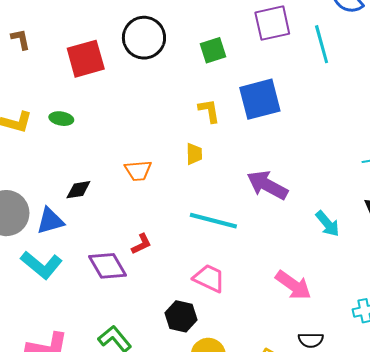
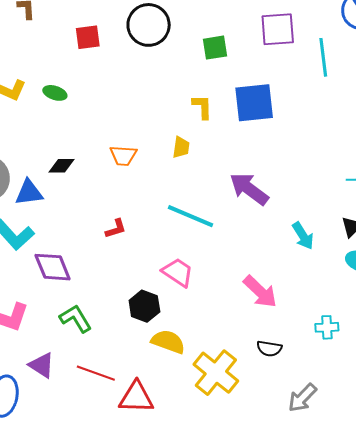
red square: (86, 59) -> (88, 37), size x0.7
purple diamond: (108, 266) -> (53, 267), moved

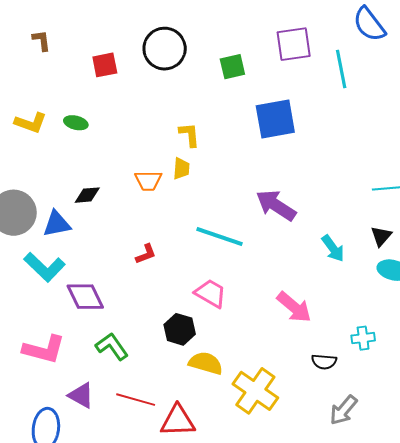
yellow L-shape: (202, 107) -> (189, 135), moved
yellow trapezoid: (181, 147) -> (181, 169), moved
black semicircle: (269, 348) -> (324, 362), moved

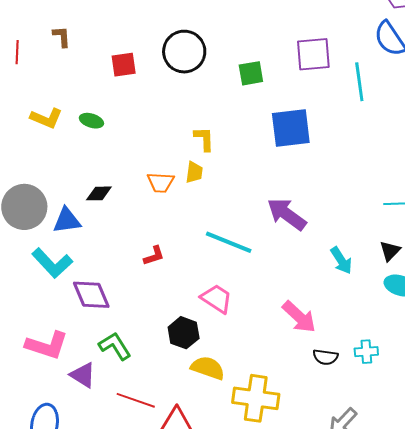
black semicircle: (324, 362) -> (325, 357), moved
yellow cross: (255, 391) -> (256, 398), turned -30
purple triangle: (81, 395) -> (83, 375), moved

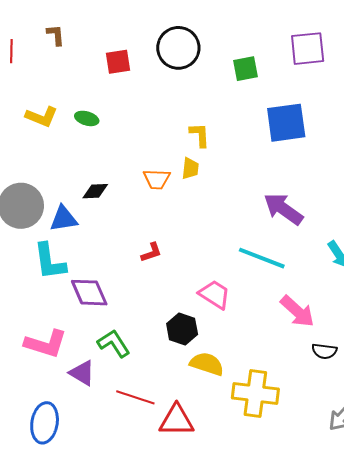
cyan line: (229, 242) -> (262, 258), moved
cyan L-shape: (52, 263) -> (50, 261), turned 36

